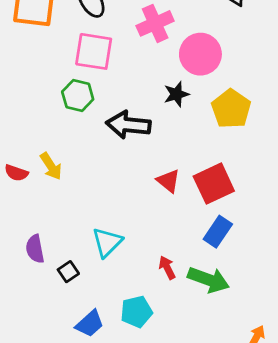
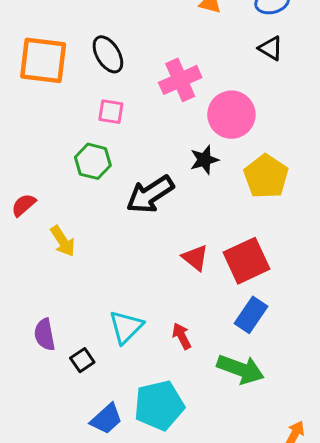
pink square: (94, 51) -> (111, 112), size x0.6
black arrow: (128, 125) -> (150, 194), turned -39
red semicircle: (16, 173) -> (24, 205), moved, turned 120
red arrow: (167, 268) -> (182, 336), moved
cyan pentagon: (136, 312) -> (159, 405), size x1.4

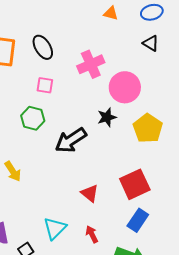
red triangle: (195, 258) -> (90, 193), moved

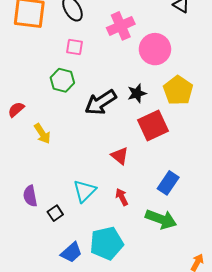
black star: (107, 117) -> (137, 93), moved
red square: (135, 184) -> (153, 126), moved

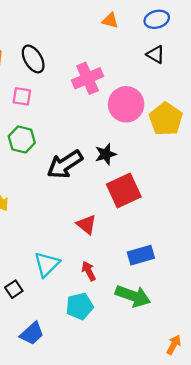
pink square: (74, 47) -> (22, 96), moved
yellow pentagon: (178, 90) -> (166, 119), moved
blue rectangle: (168, 183) -> (141, 255), turned 40
cyan pentagon: (107, 243) -> (80, 306), moved, size x0.7

